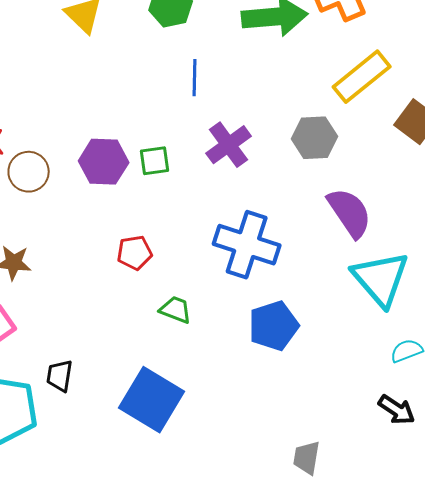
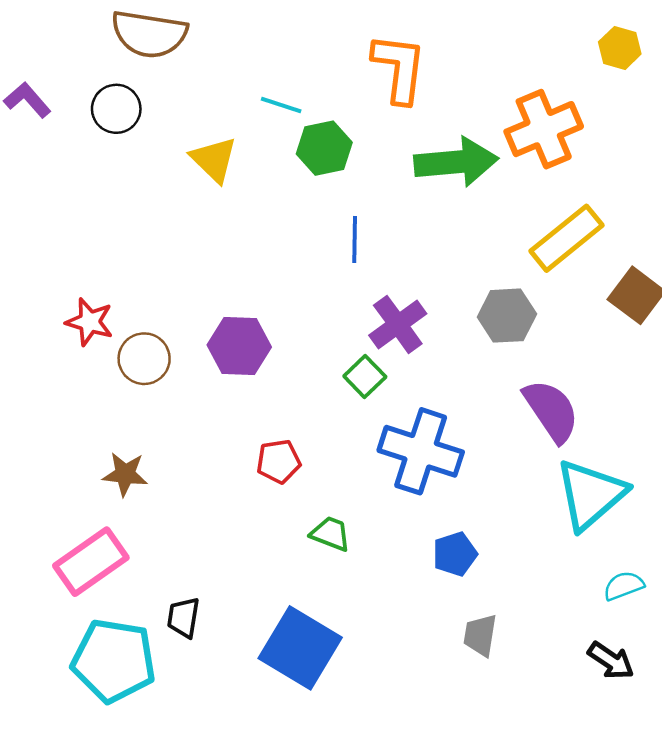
green square: (155, 161) -> (365, 376), moved, turned -36
cyan triangle: (381, 279) -> (591, 494), turned 30
blue pentagon: (274, 326) -> (455, 554), size x0.7
gray trapezoid: (307, 458) -> (480, 635), moved

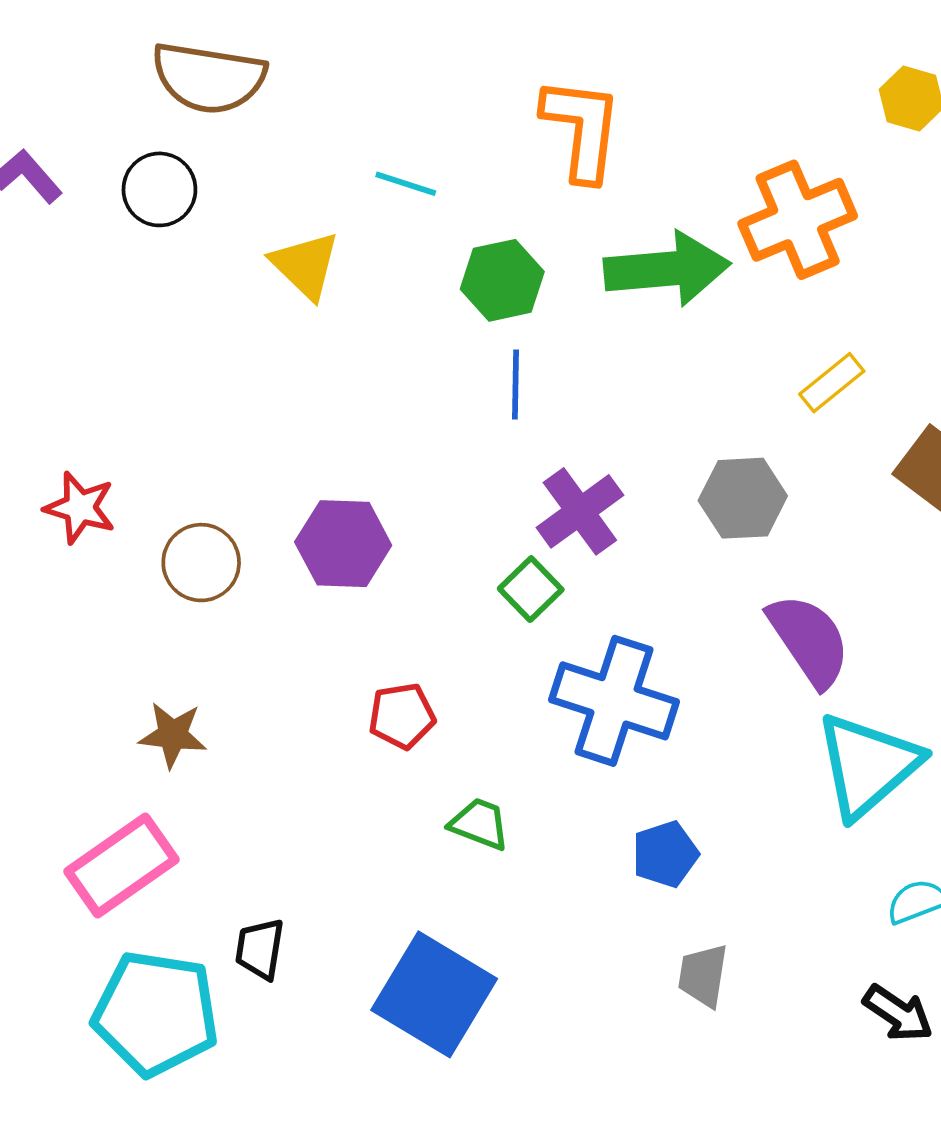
green hexagon: (324, 148) -> (502, 280), moved
yellow rectangle: (567, 238) -> (832, 383), size x0.6
red star: (90, 322) -> (80, 508), moved

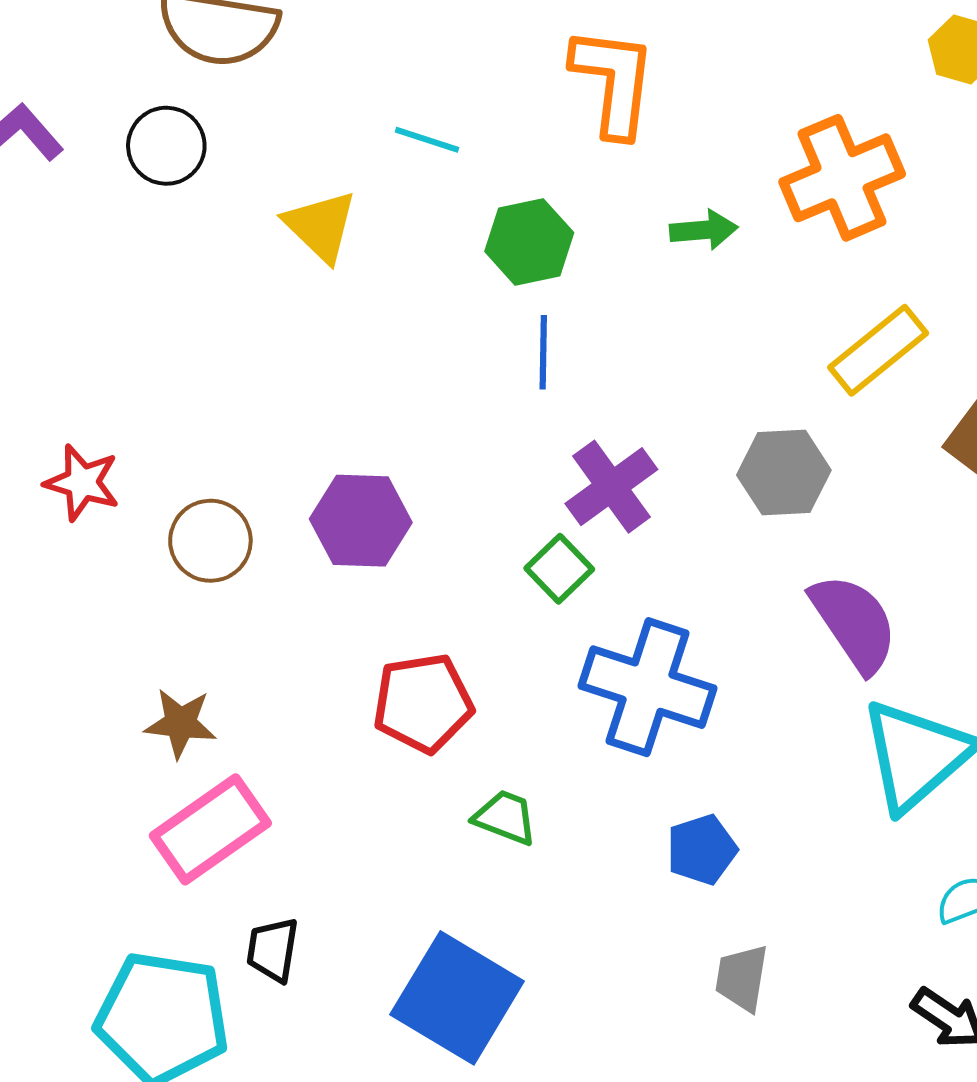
green arrow: (667, 269) -> (704, 230), size x0.5
yellow rectangle: (832, 383) -> (878, 350), size x1.4
red pentagon: (402, 716) -> (423, 703), size x1.4
pink rectangle: (122, 866) -> (210, 829), moved

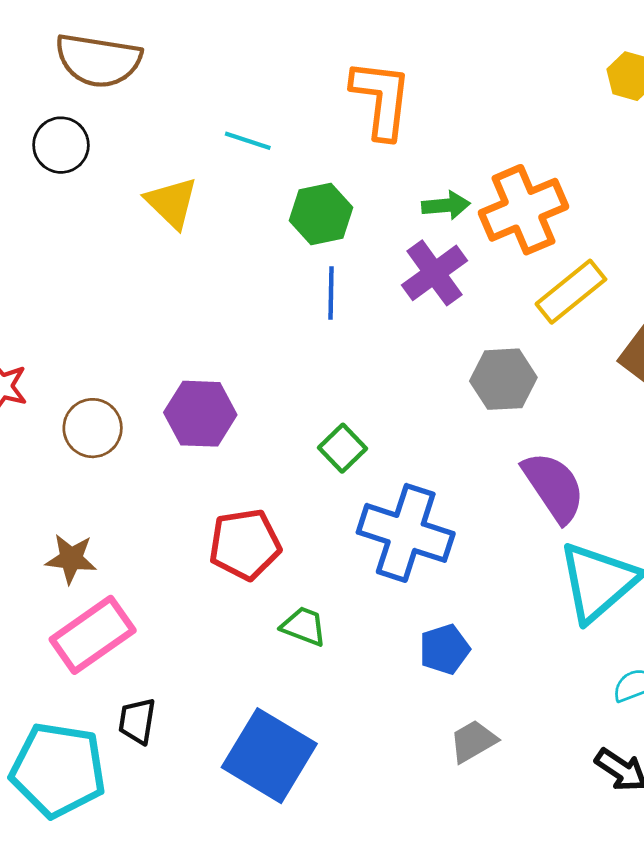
orange cross: (842, 178) -> (523, 210), moved
purple cross: (611, 487) -> (434, 273), moved
gray trapezoid: (742, 978) -> (473, 741), turned 51

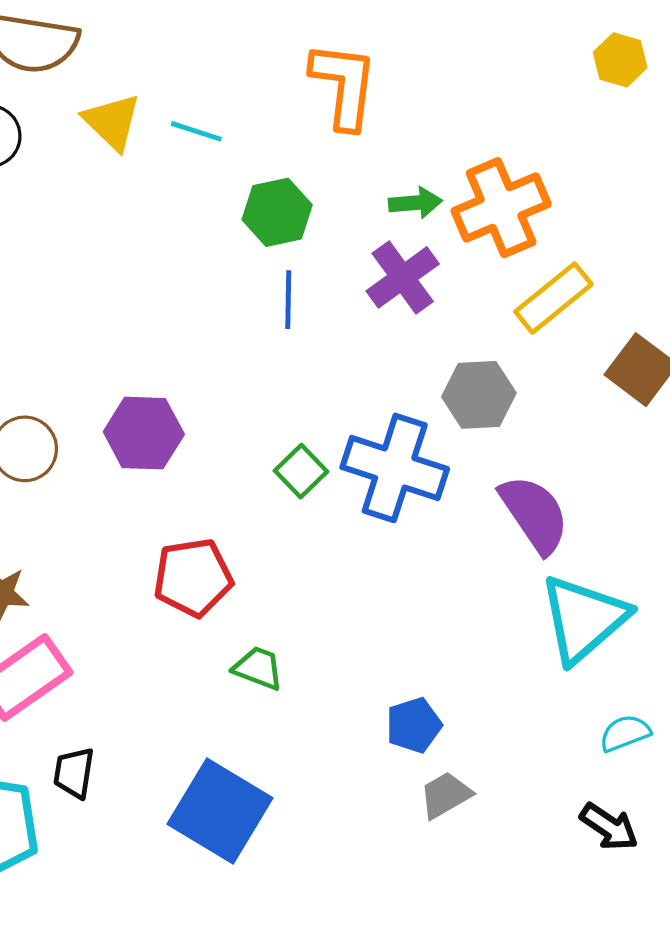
yellow triangle: (172, 203) -> (112, 122), moved
blue cross: (406, 533) -> (395, 468), moved
blue pentagon: (444, 649) -> (414, 725), moved

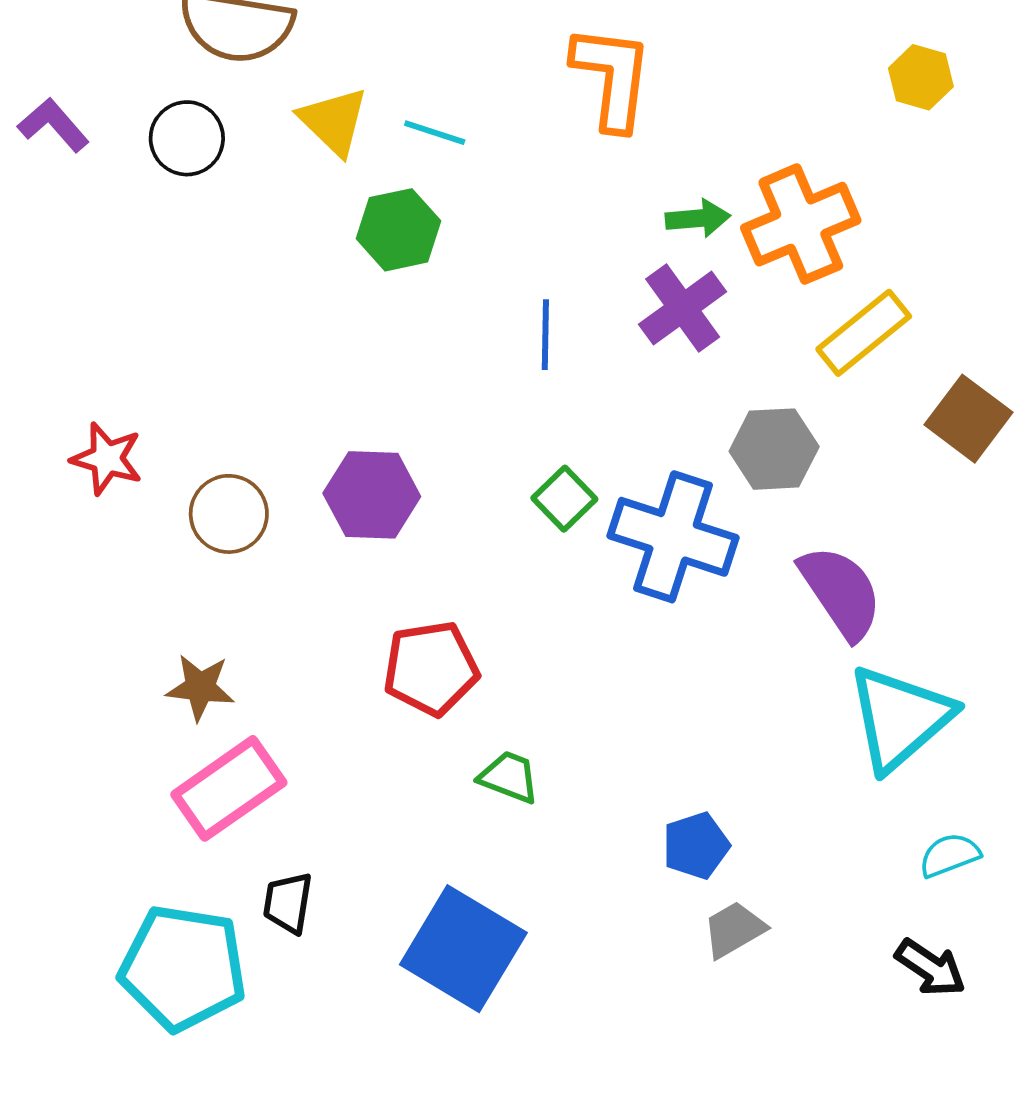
yellow hexagon: (620, 60) -> (921, 77), moved
green hexagon: (277, 212) -> (398, 230), moved
green square: (301, 471) -> (564, 499), moved

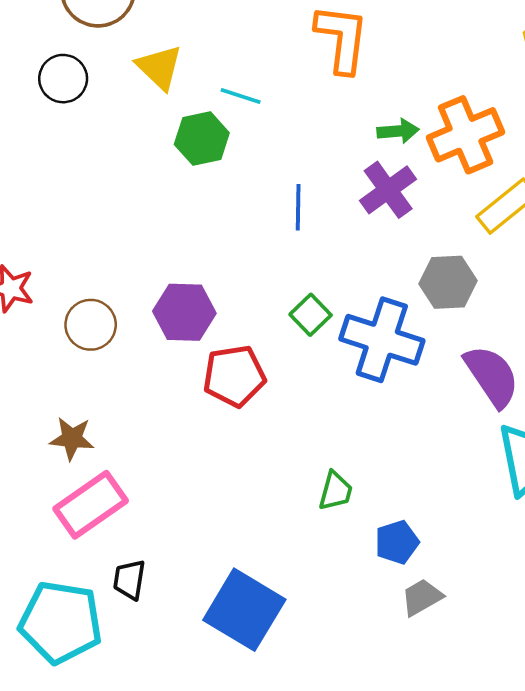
cyan line: (435, 133) -> (241, 96), moved
red pentagon: (431, 668) -> (234, 376), moved
green trapezoid: (509, 777) -> (336, 491), moved, turned 84

